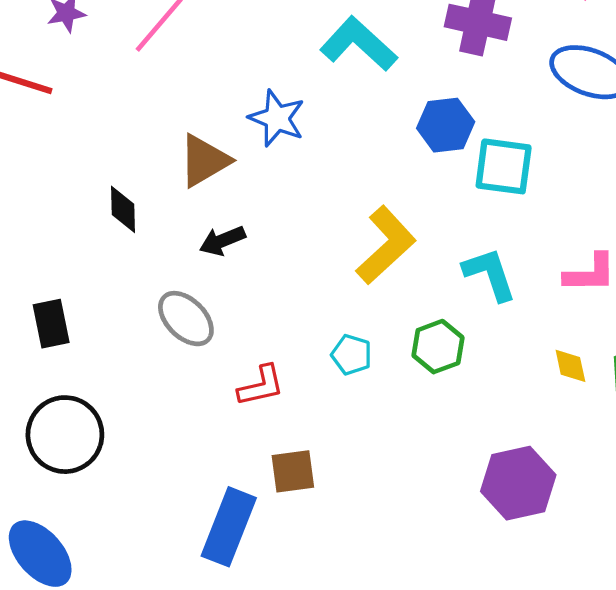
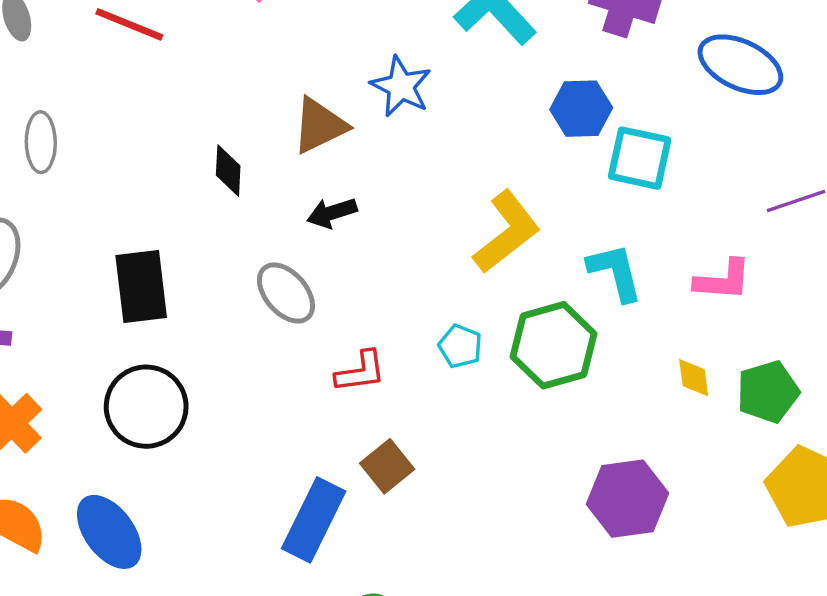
black rectangle: (51, 324) -> (141, 287), size x1.4
green hexagon: (438, 347) -> (554, 345), size x1.5
brown square: (293, 471) -> (387, 466), turned -36

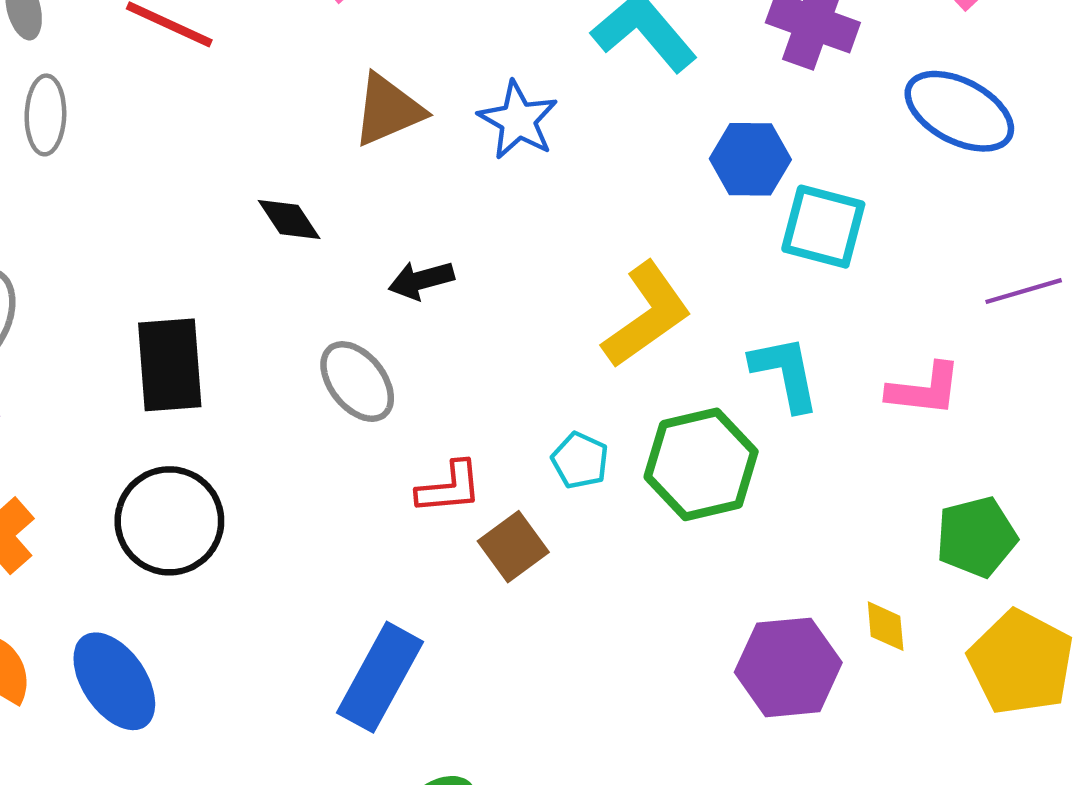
brown triangle: (319, 126) -> (388, 110), moved
gray ellipse: (41, 142) -> (45, 115), moved
black diamond: (228, 171) -> (289, 219), turned -39
yellow diamond: (694, 378) -> (886, 626), moved
brown square: (387, 466) -> (513, 547), moved

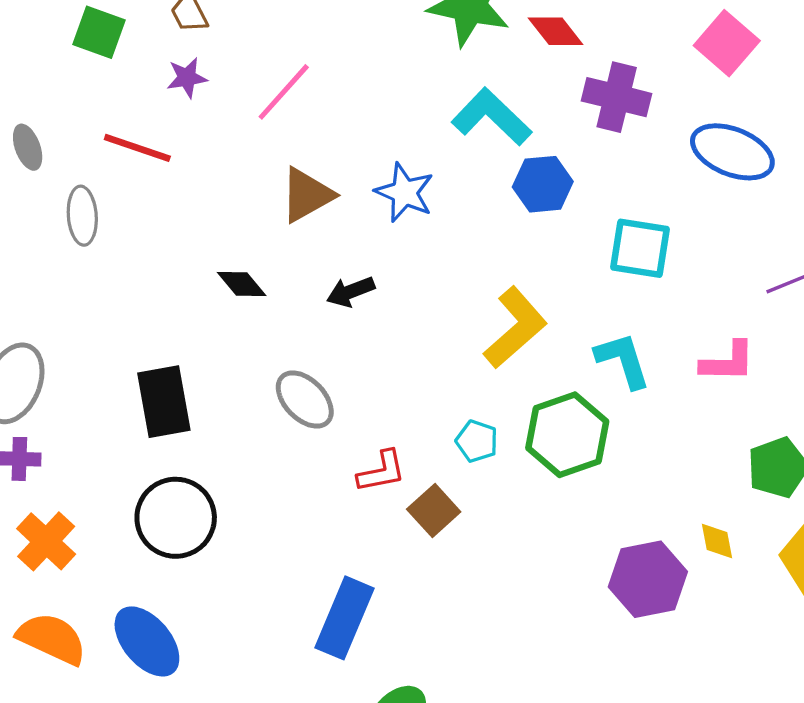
gray ellipse: (45, 115) -> (82, 216), moved
blue hexagon: (750, 159) -> (543, 184), moved
black arrow: (421, 280) -> (351, 292), moved

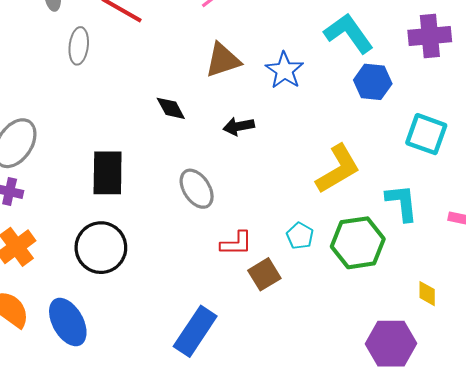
purple cross: (617, 97) -> (430, 36), turned -30
yellow diamond: (717, 541) -> (427, 294), moved

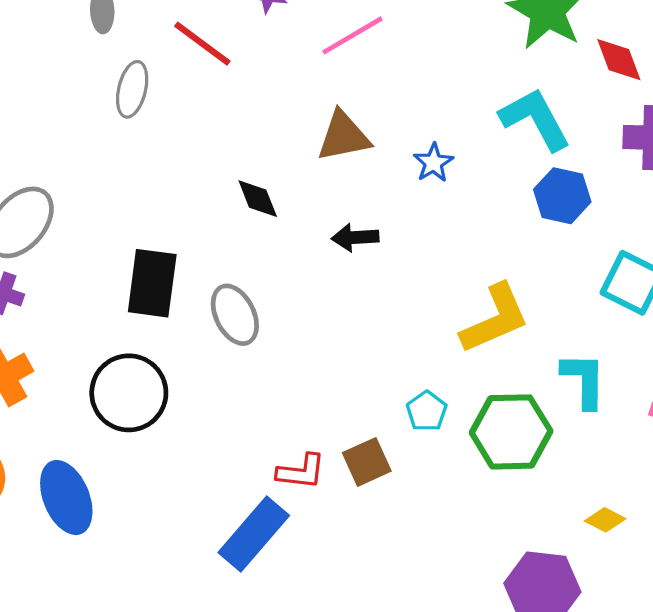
blue star: (285, 70) -> (433, 163), size x0.7
gray ellipse: (197, 189) -> (235, 315), moved
red L-shape: (236, 243) -> (301, 472), moved
yellow diamond: (427, 294) -> (605, 520), turned -70

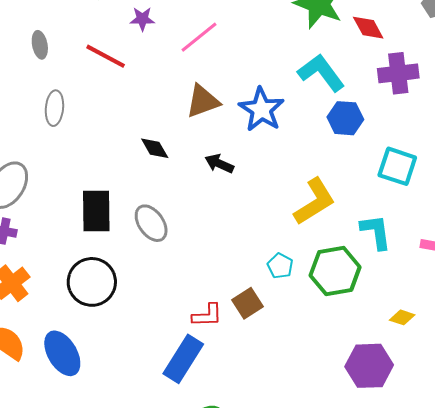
gray ellipse: (132, 89) -> (54, 108), moved
blue star: (433, 163) -> (261, 109), size x1.8
black arrow: (355, 237) -> (219, 164), turned 36

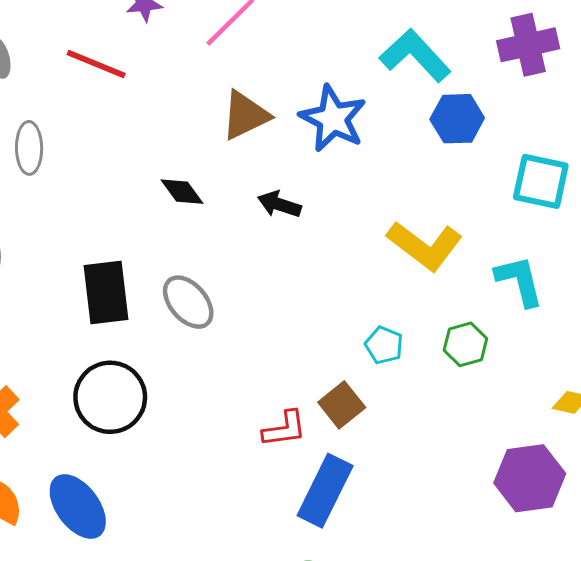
yellow L-shape: (315, 202) -> (425, 246), turned 75
green hexagon: (335, 271) -> (465, 344), size x0.6
blue rectangle: (183, 359) -> (325, 491), moved

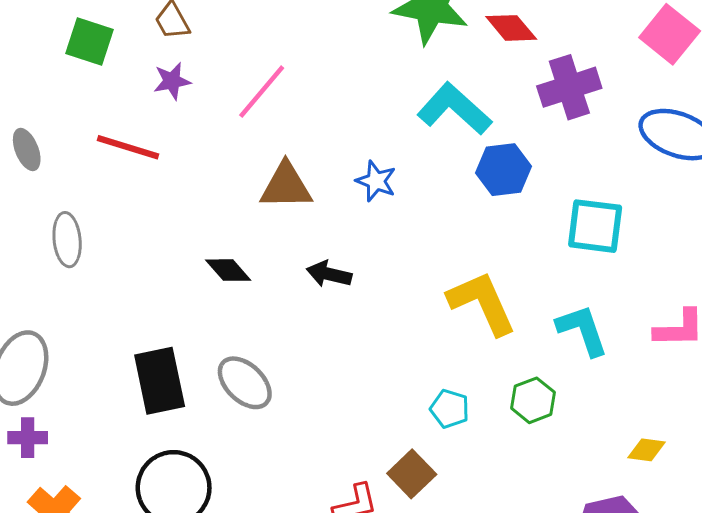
brown triangle: (245, 115) -> (286, 186), turned 30
blue star: (333, 119) -> (376, 181), size x0.6
yellow L-shape: (425, 246) -> (482, 303), turned -146

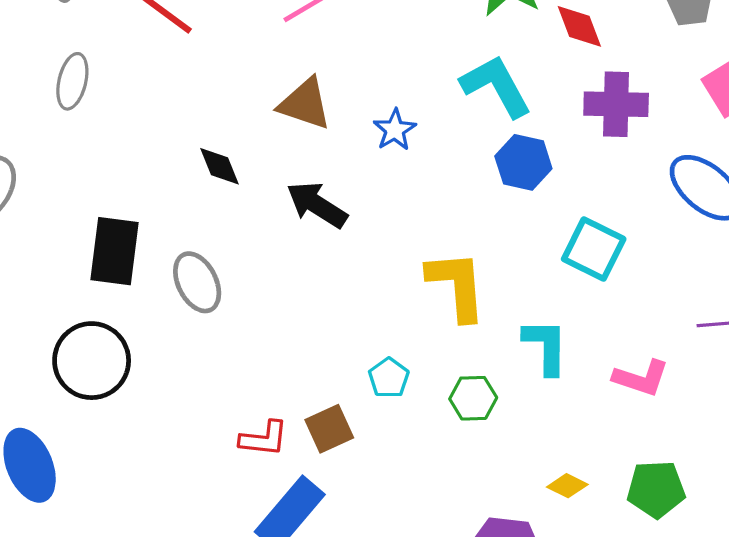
black arrow: (329, 274) -> (317, 205), size x1.4

